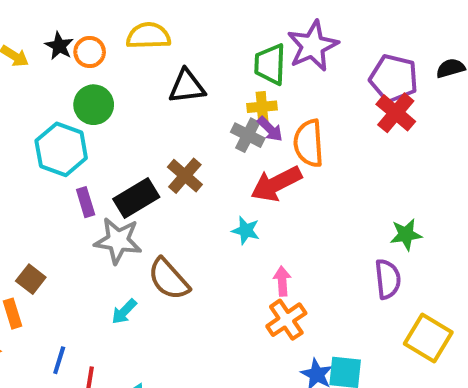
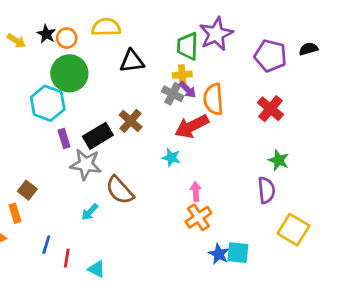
green circle: (94, 105) -> (69, 73), size x1.4
red cross: (396, 113) -> (270, 109), moved
green star: (406, 234) -> (279, 160), turned 30

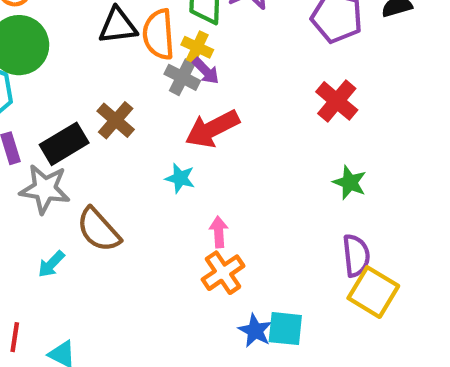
yellow cross: (182, 75) -> (197, 47), turned 30
orange semicircle: (213, 99) -> (159, 34), moved
purple semicircle: (266, 190) -> (356, 256), moved

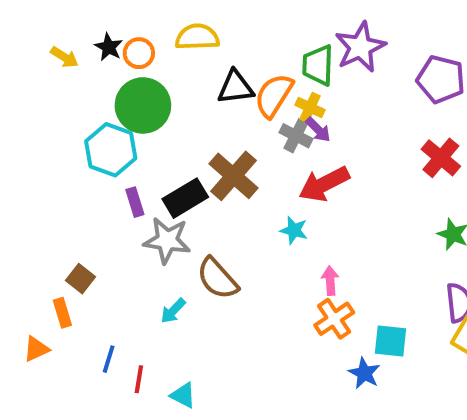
orange semicircle: (159, 34) -> (274, 95), turned 36
brown cross: (116, 120) -> (234, 176), size x1.4
cyan square: (285, 329) -> (391, 341), moved

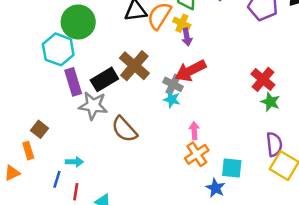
purple arrow: (318, 130) -> (187, 37), turned 35
gray cross: (296, 136) -> (173, 84), moved
red cross: (441, 158) -> (263, 79), moved
purple rectangle: (135, 202) -> (73, 82), size x1.5
cyan arrow: (173, 311) -> (74, 162), moved, turned -133

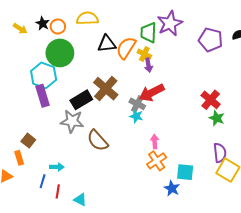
purple rectangle: (73, 82) -> (43, 96), moved

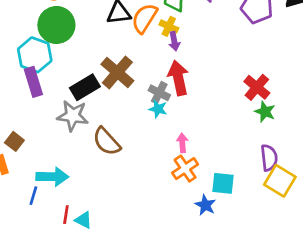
red arrow: (152, 93) -> (178, 78), turned 105
cyan arrow: (57, 167) -> (52, 177), size x1.6
red line: (58, 191) -> (66, 215), moved

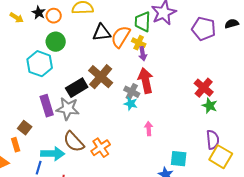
green circle: (56, 25) -> (56, 42), size x0.7
purple rectangle: (33, 82) -> (47, 106), moved
brown semicircle: (107, 141) -> (74, 142), moved
orange cross: (185, 169) -> (101, 148), moved

